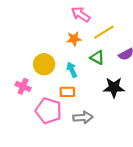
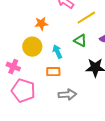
orange star: (74, 39) -> (41, 24), moved
pink pentagon: (49, 111) -> (23, 91), moved

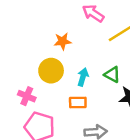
green triangle: (80, 41) -> (112, 74), moved
cyan arrow: (57, 52) -> (83, 77), turned 40

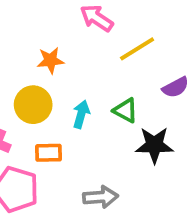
orange rectangle: (78, 103) -> (49, 153), moved

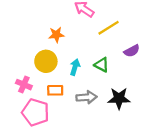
black star: (154, 145) -> (119, 98), moved
gray arrow: (100, 197) -> (87, 97), moved

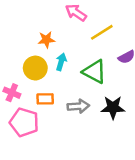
green triangle: (102, 65) -> (94, 72), size x1.5
cyan arrow: (75, 67) -> (61, 62), moved

